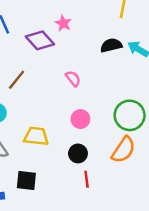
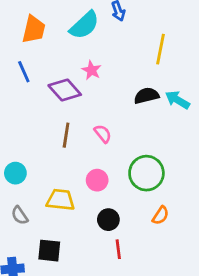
brown line: (17, 80) -> (66, 135), moved, turned -30
green circle: (130, 115) -> (146, 173), moved
pink circle: (80, 119) -> (97, 180), moved
orange semicircle: (123, 150) -> (161, 215), size x0.6

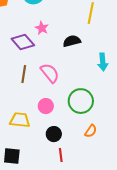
black semicircle: (146, 96) -> (72, 41), moved
cyan arrow: (177, 100) -> (103, 62), moved, turned -126
pink semicircle: (103, 134) -> (50, 73), size x1.5

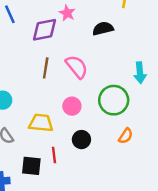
purple diamond: (23, 42) -> (44, 30), turned -60
cyan arrow: (103, 62) -> (140, 73), moved
red line: (61, 155) -> (54, 155), moved

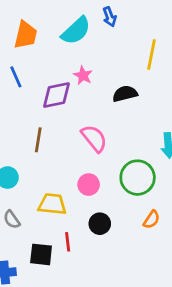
brown line: (46, 68) -> (38, 140), moved

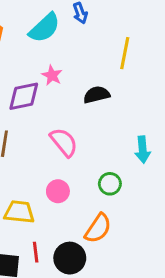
green circle: (138, 178) -> (110, 184), size x0.6
orange semicircle: (152, 219) -> (98, 228), moved, size x1.5
black circle: (100, 224) -> (70, 258), moved, size x1.4

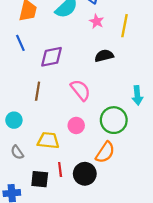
pink star: (52, 75) -> (97, 21), moved
green circle: (110, 184) -> (114, 120), size x1.6

